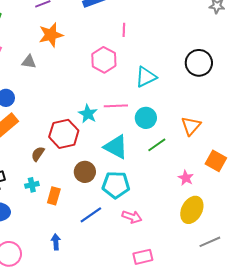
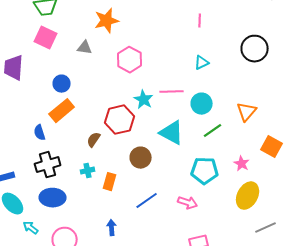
pink line: (124, 30) -> (200, 21), moved
pink hexagon: (104, 60) -> (130, 60), moved
cyan triangle: (146, 77) -> (202, 63), size x0.7
cyan pentagon: (116, 185) -> (205, 171), moved

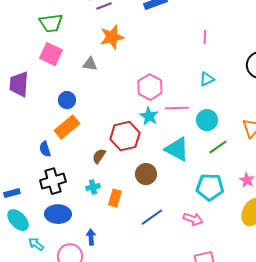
pink hexagon: (130, 60) -> (150, 87), moved
blue arrow: (112, 228) -> (91, 237), moved

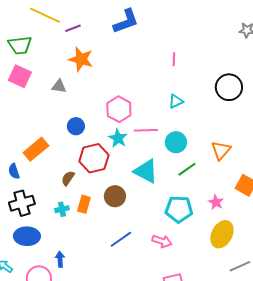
orange star: (112, 37) -> (81, 59), turned 30
blue circle: (67, 100) -> (76, 126), moved
orange rectangle: (115, 198) -> (84, 204), moved

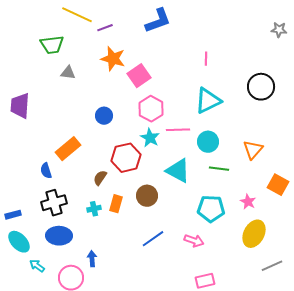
pink square: (20, 76) -> (139, 76), moved, turned 30
gray triangle: (59, 86) -> (68, 73), moved
cyan triangle: (176, 101) -> (208, 101), size x1.8
blue circle: (76, 126) -> (104, 116), moved
green line: (187, 169) -> (219, 169), turned 42

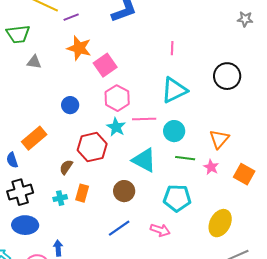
brown circle: (147, 196) -> (124, 191), moved
pink star: (248, 202) -> (211, 167), moved

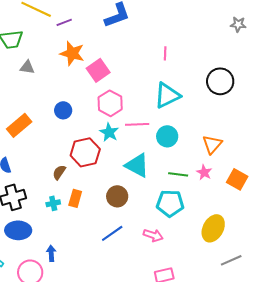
orange rectangle: (34, 138) -> (19, 125), moved
green line: (185, 158) -> (178, 174), moved

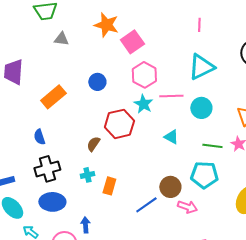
cyan triangle: (137, 165) -> (171, 137), size x0.6
brown circle: (117, 196) -> (170, 187), moved
orange rectangle: (75, 198) -> (109, 186), moved

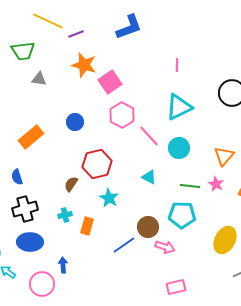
pink line: (171, 96) -> (149, 136), turned 50
cyan star: (143, 104) -> (109, 198), moved

